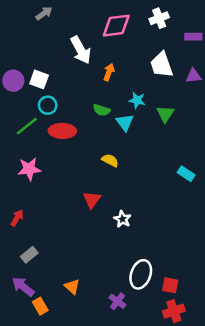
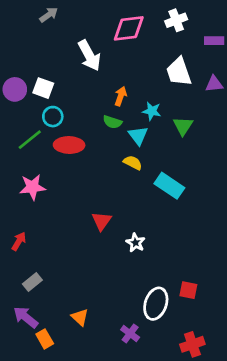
orange arrow: (109, 72) -> (121, 96), moved
yellow semicircle: (110, 160) -> (133, 163), moved
cyan rectangle: (186, 174) -> (169, 186), moved, size x1.5
red square: (170, 285) -> (188, 290), moved

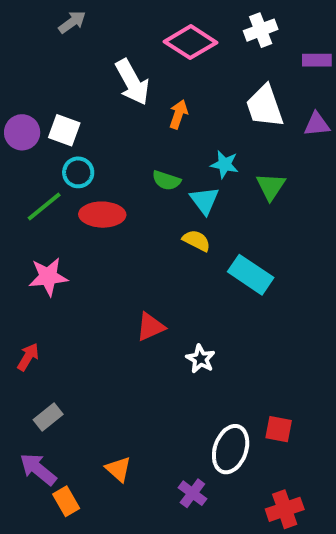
pink diamond: (129, 28) -> (190, 42), turned 40
orange arrow: (121, 96) -> (178, 114), moved
red triangle: (102, 221) -> (150, 327), turned 30

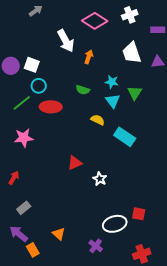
cyan triangle: (205, 200) -> (113, 101), moved
white ellipse: (231, 449) -> (115, 224), turned 55

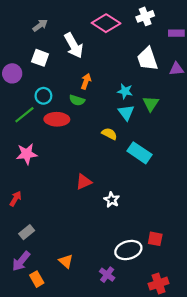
gray arrow: (36, 11) -> (40, 25), moved
orange arrow: (89, 57) -> (86, 81), moved
white square: (32, 65) -> (40, 58), moved
green semicircle: (83, 90) -> (77, 100), moved
purple arrow: (19, 234) -> (21, 261), turned -90

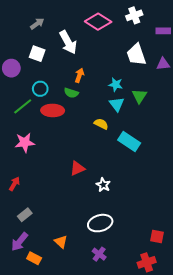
red square: (155, 239) -> (157, 237), moved
white ellipse: (128, 250) -> (100, 223), moved
orange rectangle: (37, 279) -> (34, 258), turned -32

